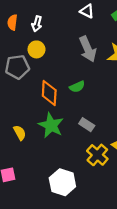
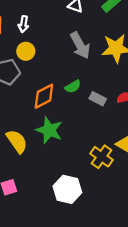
orange diamond: (49, 93) -> (44, 96), turned 65
gray rectangle: (87, 125) -> (98, 99), moved
yellow semicircle: (20, 133) -> (17, 141), size x1.5

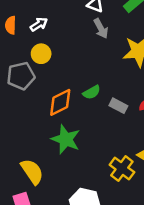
white arrow: (23, 24) -> (39, 24), turned -133
gray arrow: (80, 45) -> (101, 29), moved, size x0.7
yellow semicircle: (17, 141) -> (32, 172), moved

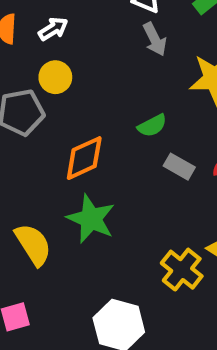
green semicircle: (92, 92) -> (152, 126), moved
yellow semicircle: (32, 172) -> (33, 245), moved

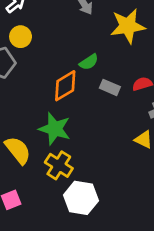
orange diamond: (84, 158) -> (65, 86), moved
yellow cross: (182, 270) -> (59, 165), moved

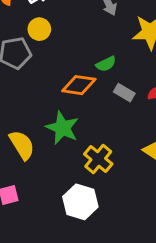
orange diamond: (65, 86) -> (79, 85), turned 32
yellow cross: (59, 165) -> (98, 159), moved

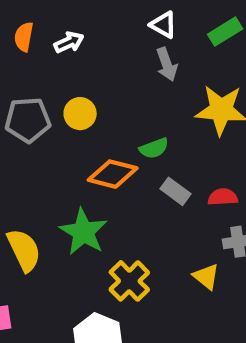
yellow circle: (39, 29) -> (80, 114), moved

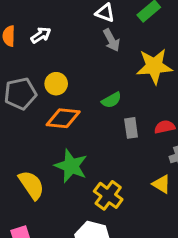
orange diamond: (113, 174) -> (63, 118), moved
gray rectangle: (176, 191) -> (131, 128), turned 54

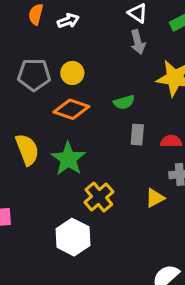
yellow triangle: (162, 184) -> (155, 198), turned 48
yellow semicircle: (31, 185) -> (27, 150), moved

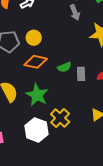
green semicircle: (124, 102) -> (64, 67), moved
white hexagon: (73, 237) -> (36, 130), moved

